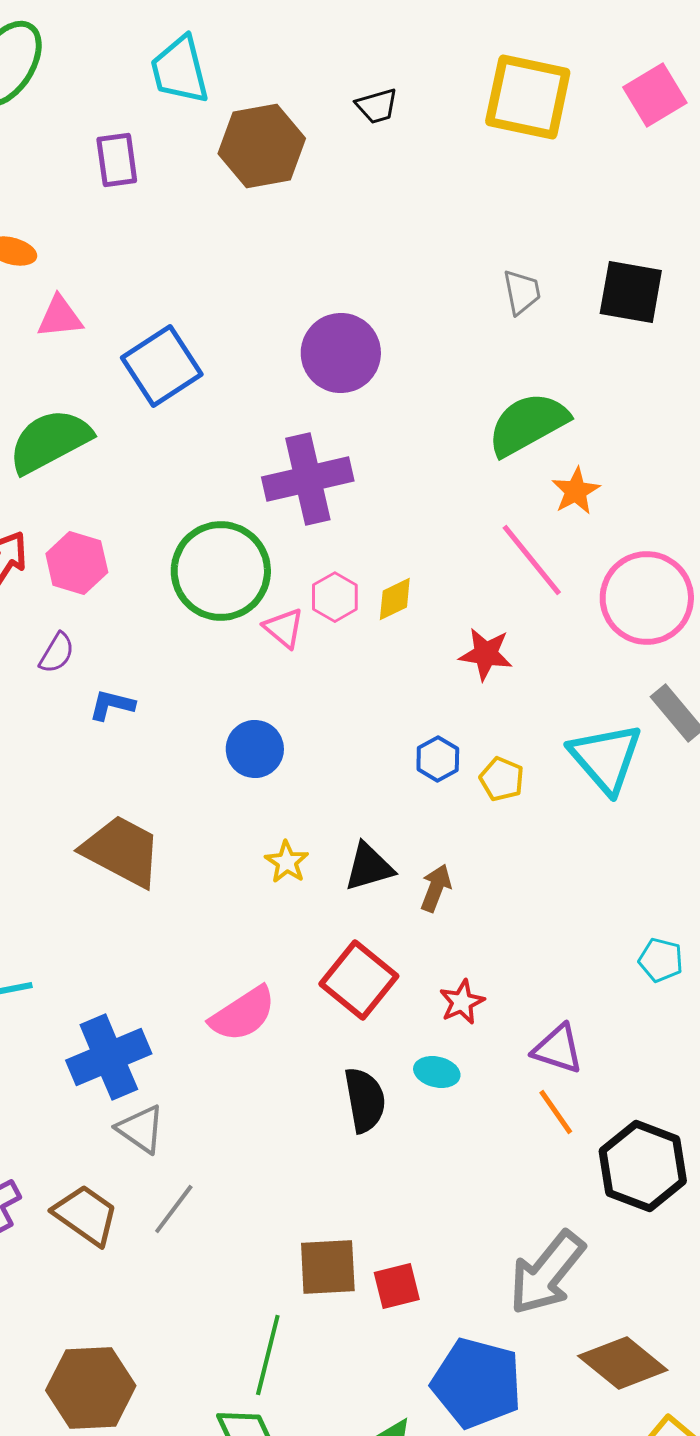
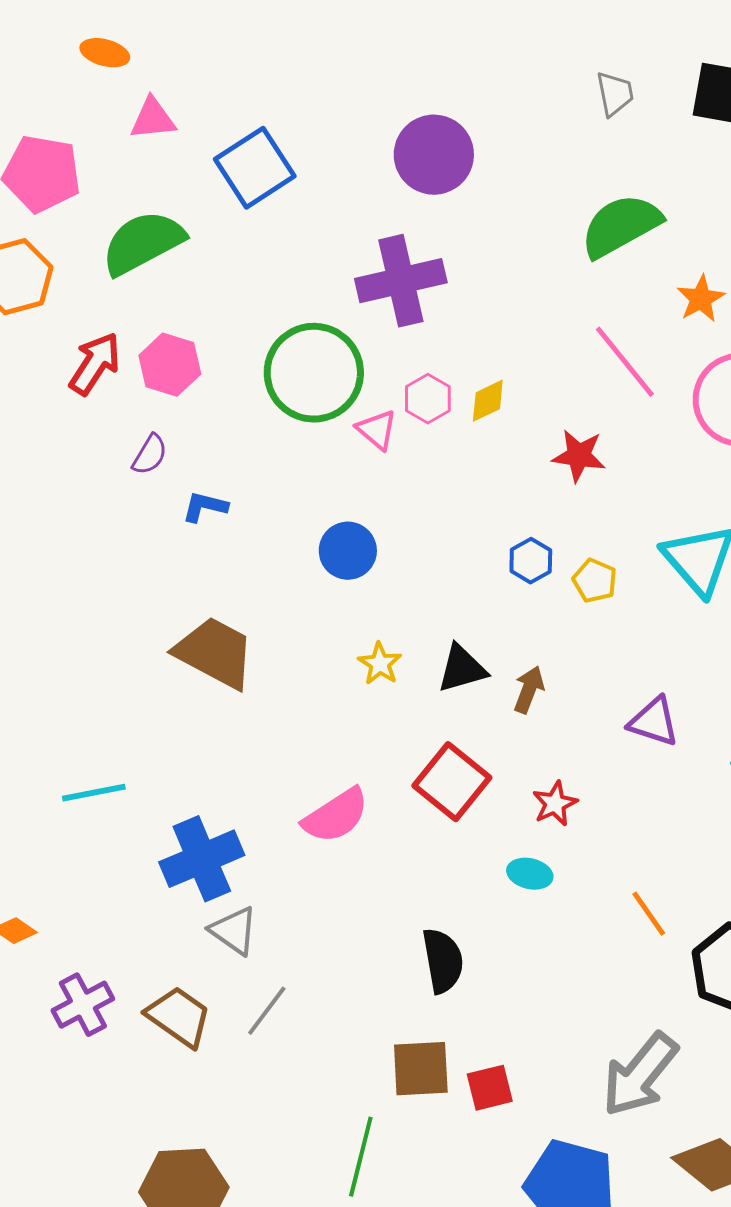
orange star: (576, 491) -> (701, 299), moved
purple triangle: (558, 1049) -> (654, 722), moved
black semicircle: (365, 1100) -> (443, 961), moved

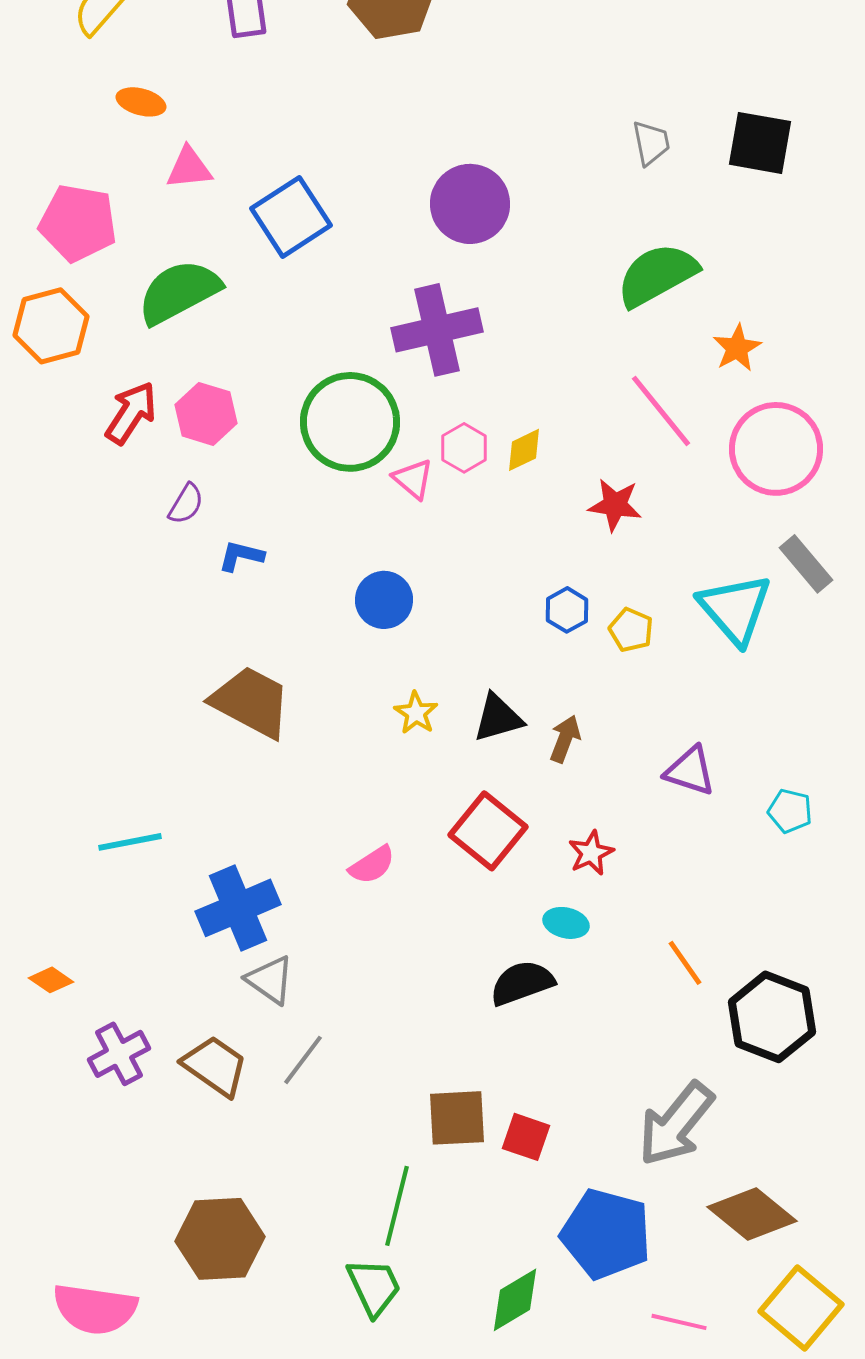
pink semicircle: (336, 816) -> (372, 865), size x0.7
black semicircle: (443, 961) -> (522, 983), moved, turned -100
red square: (490, 1088) -> (526, 1137), turned 33

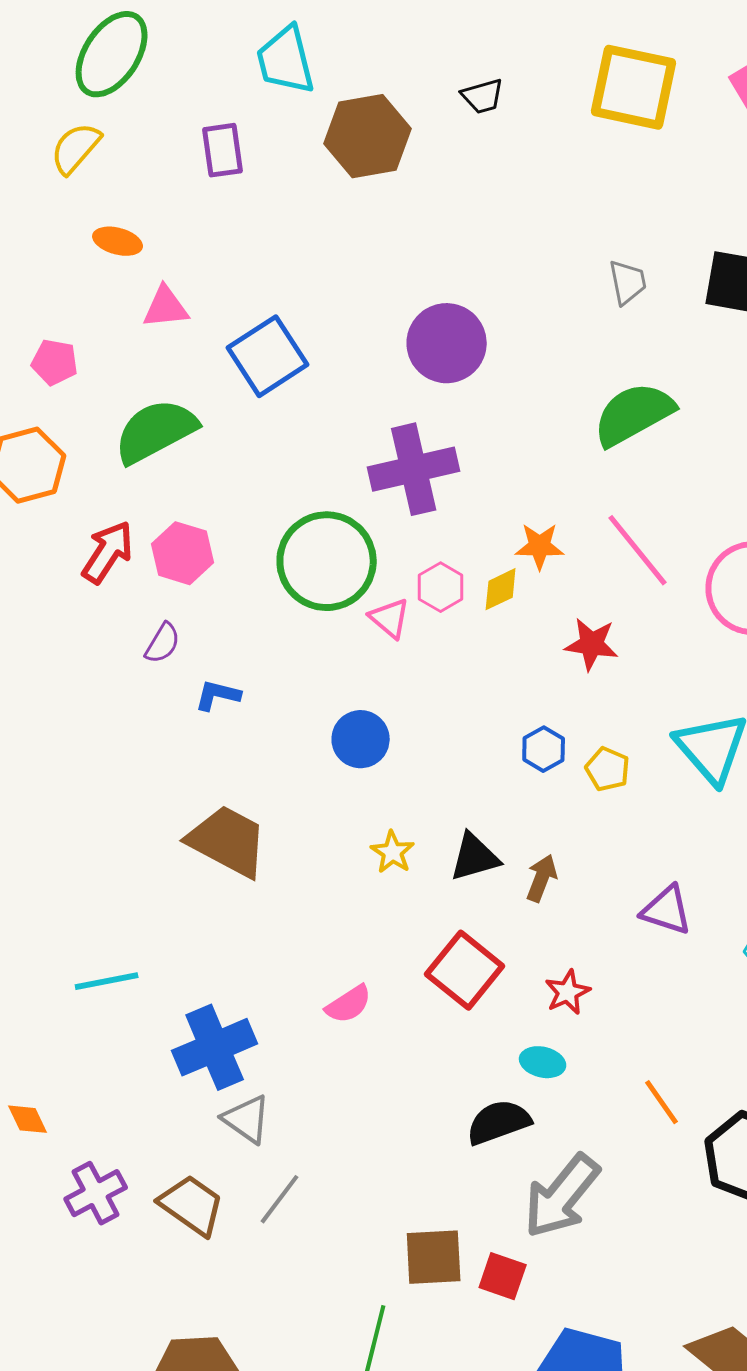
pink pentagon: (78, 223) -> (55, 362), size x0.6
orange star: (737, 348) -> (540, 546), moved, turned 30
orange diamond: (51, 980) -> (28, 1119), turned 30
gray arrow: (676, 1124) -> (562, 1196), moved

